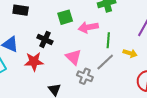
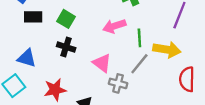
green square: (65, 17) -> (66, 19), moved, turned -35
yellow arrow: (130, 53) -> (167, 50), size x1.6
red star: (34, 62) -> (55, 90), moved

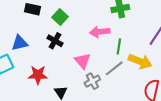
blue triangle: (27, 58) -> (20, 43), turned -42
gray cross: (118, 83) -> (92, 81), turned 35

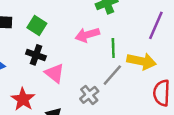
pink triangle: (82, 61) -> (55, 73), moved
red star: (38, 75) -> (23, 99), turned -30

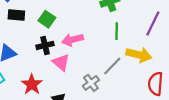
pink arrow: (87, 35) -> (73, 40), moved
green line: (113, 48) -> (117, 31), moved
black cross: (36, 55) -> (45, 45), turned -35

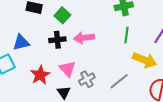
pink triangle: (61, 62) -> (67, 69), moved
gray line: (112, 66) -> (119, 81), moved
gray cross: (91, 83) -> (87, 79), moved

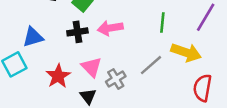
gray line: (119, 81) -> (151, 65), moved

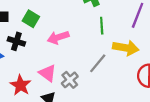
black cross: (77, 32) -> (16, 41), moved, turned 35

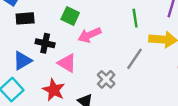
green square: (31, 19) -> (70, 16), moved
pink triangle: (47, 73) -> (67, 63), moved

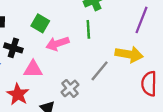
green line: (135, 18) -> (88, 29), moved
pink triangle: (67, 63) -> (33, 69), turned -36

